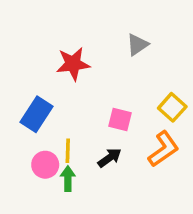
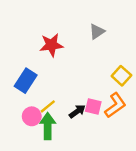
pink square: (120, 119) -> (93, 106), moved
yellow line: (68, 151) -> (48, 106), turned 49
green arrow: (68, 179) -> (48, 126), size x1.5

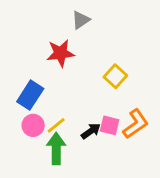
gray triangle: (97, 31) -> (81, 20), moved
yellow square: (121, 76) -> (115, 76), moved
pink circle: (32, 116) -> (33, 125), moved

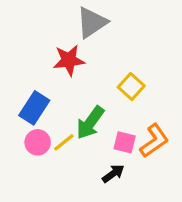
gray triangle: (81, 20) -> (92, 22), size x1.5
black arrow: (91, 131) -> (113, 174), moved
green arrow: (56, 148) -> (90, 123), moved, turned -144

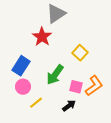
red star: (69, 60) -> (42, 37), turned -30
yellow line: (64, 142) -> (36, 103), moved

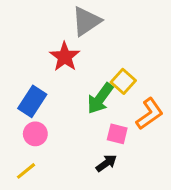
green arrow: (55, 75) -> (100, 98), moved
orange L-shape: (94, 86) -> (150, 114), moved
yellow line: (36, 103) -> (26, 171), moved

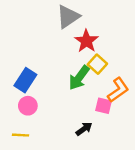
red star: (65, 57) -> (86, 41), moved
pink square: (117, 134) -> (104, 106), moved
yellow line: (26, 171) -> (21, 135), turned 42

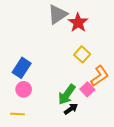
red star: (86, 41) -> (78, 23), moved
green arrow: (79, 78) -> (67, 94), moved
pink square: (104, 106) -> (87, 89), turned 32

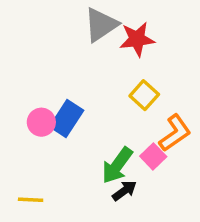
red star: (78, 23) -> (137, 39), turned 30
blue rectangle: (22, 68) -> (67, 119), moved
pink circle: (24, 89) -> (41, 122), moved

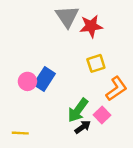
gray triangle: (101, 25) -> (67, 17), turned -30
yellow square: (144, 95) -> (96, 63), turned 30
pink square: (153, 156) -> (102, 115), moved

